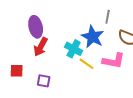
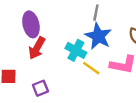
gray line: (108, 17) -> (96, 13), moved
purple square: (44, 81) -> (40, 88), turned -32

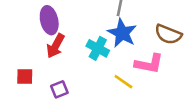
yellow line: (91, 68) -> (123, 82), moved

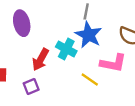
red arrow: (56, 46) -> (40, 60), moved

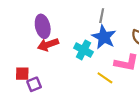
red arrow: (40, 60) -> (48, 45), moved, turned 42
purple square: (31, 87) -> (34, 84), moved

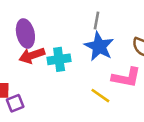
cyan cross: (83, 50) -> (59, 59), moved, turned -36

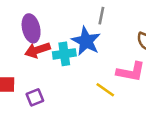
blue star: (99, 46) -> (86, 41), moved
purple square: (15, 103) -> (35, 97), moved

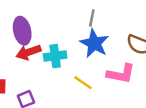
blue star: (86, 41) -> (94, 43), moved
yellow line: (105, 90) -> (83, 83), moved

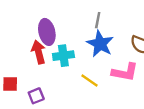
purple ellipse: (22, 31) -> (47, 32), moved
red arrow: (28, 52) -> (39, 52), turned 95

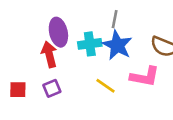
cyan cross: (63, 56) -> (90, 44), moved
purple square: (36, 96) -> (52, 88), moved

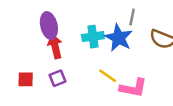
gray line: (115, 19) -> (132, 17), moved
purple ellipse: (58, 32) -> (49, 26), moved
pink L-shape: (145, 77) -> (133, 88), moved

